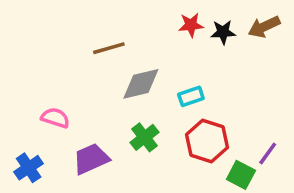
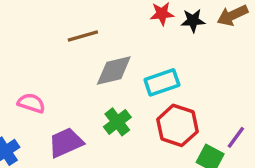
cyan rectangle: (191, 96) -> (162, 82), size x1.4

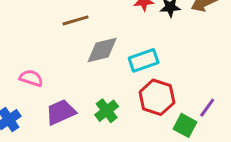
green cross: (117, 122) -> (107, 111), moved

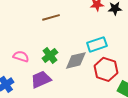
gray diamond: (102, 50) -> (76, 60), moved
green cross: (107, 111) -> (50, 55), moved

